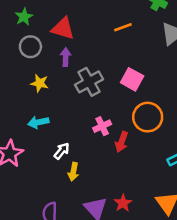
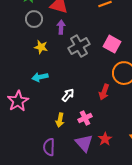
pink cross: (102, 126) -> (85, 118), moved
white arrow: (62, 151) -> (68, 95), moved
yellow arrow: (73, 172) -> (60, 120), moved

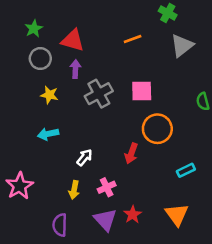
pink square: (112, 44) -> (142, 91), turned -30
pink star: (18, 101) -> (19, 186), moved

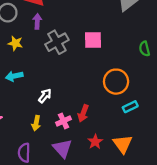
orange circle: (157, 129) -> (116, 82), moved
red arrow: (131, 153) -> (83, 113), moved
red star: (133, 215) -> (95, 142), moved

